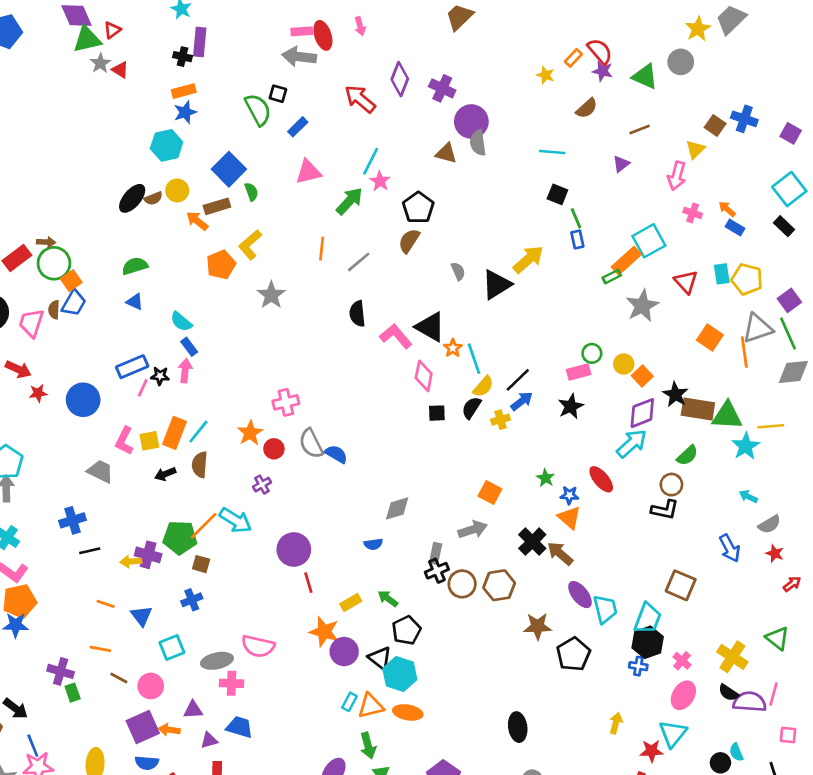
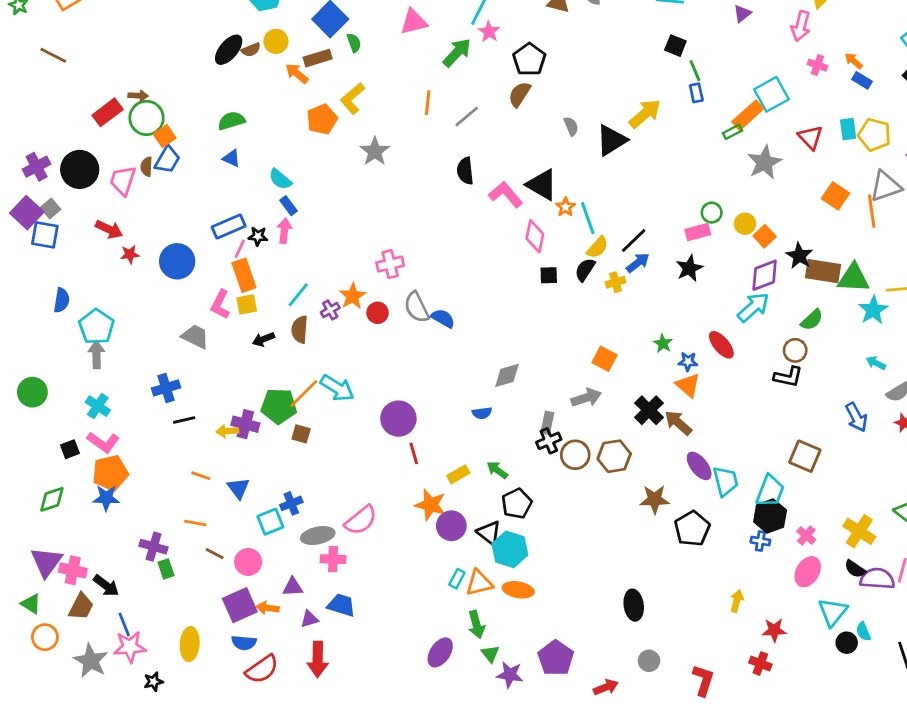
orange rectangle: (175, 433) -> (244, 275), moved, turned -40
purple cross: (262, 485) -> (330, 310), moved
blue cross: (192, 600) -> (291, 503), moved
pink semicircle: (258, 646) -> (361, 520), turned -52
cyan triangle: (673, 734) -> (833, 612), moved

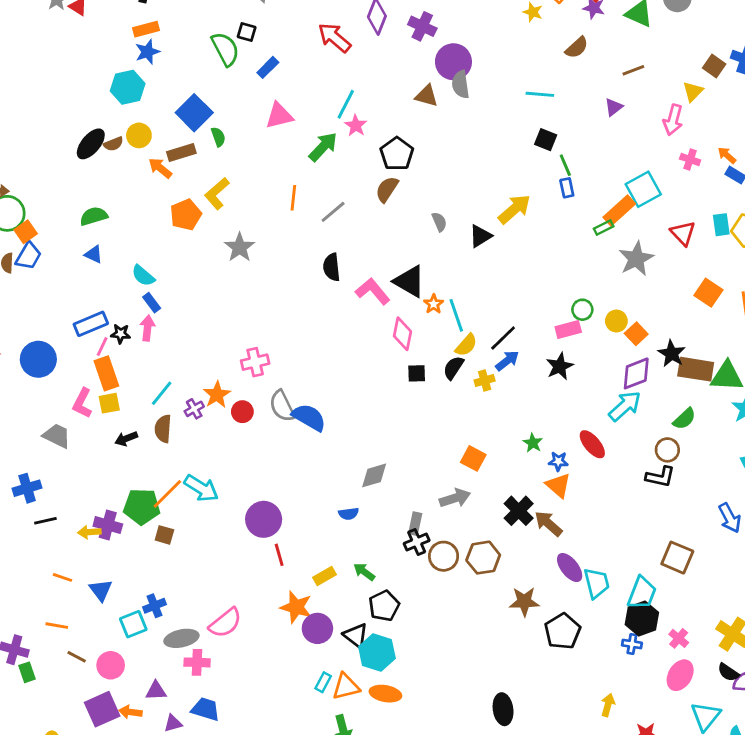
black triangle: (611, 140) -> (480, 236), size x0.7
blue semicircle: (443, 318) -> (309, 417), size x1.4

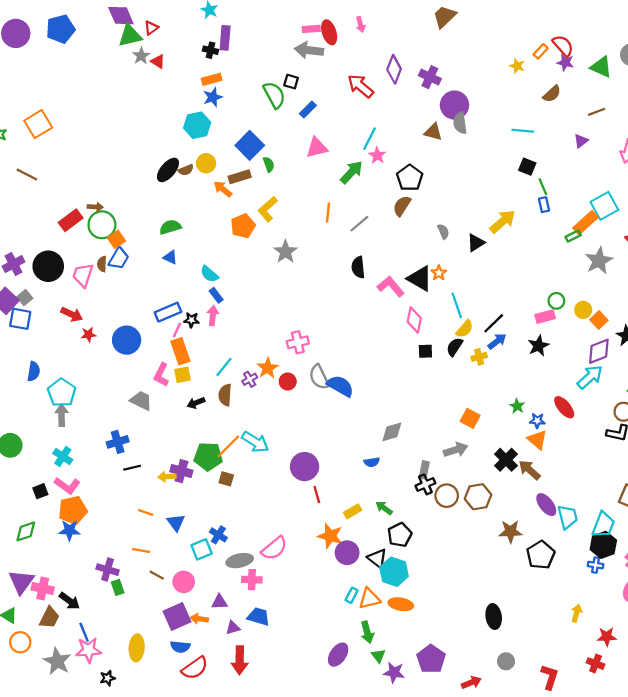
orange star: (434, 304) -> (439, 273), moved
blue cross: (155, 606) -> (218, 535), turned -36

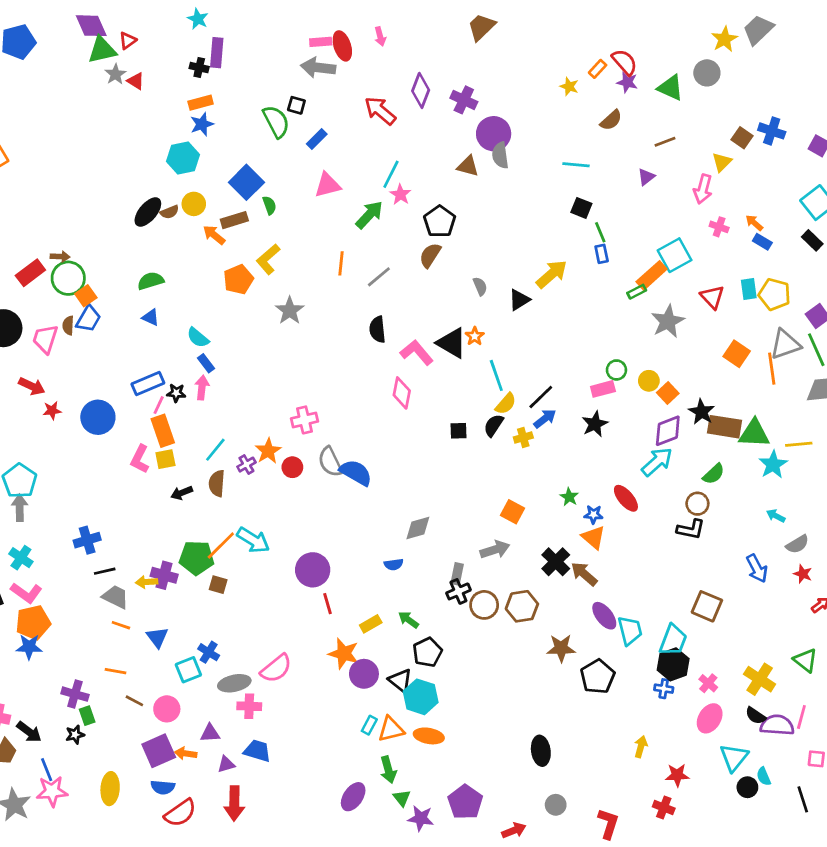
pink diamond: (414, 320) -> (402, 393), moved
gray trapezoid: (141, 401) -> (115, 597), moved
black star: (108, 678) -> (75, 735), moved

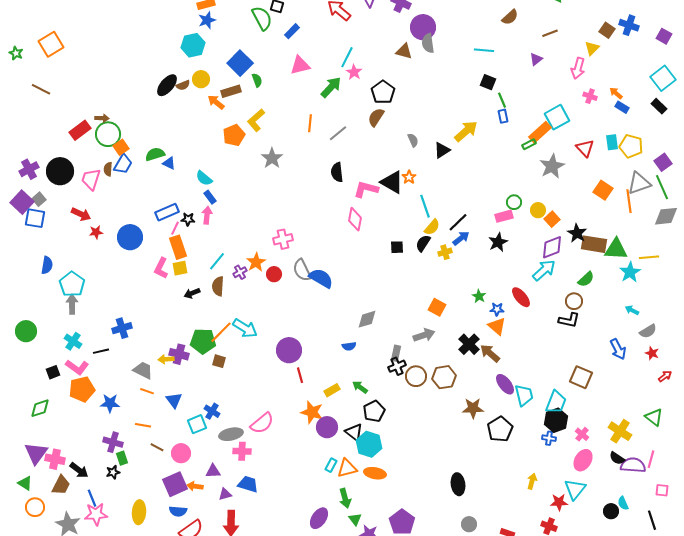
green semicircle: (151, 281) -> (155, 154), moved
pink L-shape: (417, 352) -> (366, 189), turned -35
black line: (105, 571) -> (101, 351), moved
blue star: (29, 647) -> (110, 403), moved
cyan triangle: (734, 758) -> (575, 489), moved

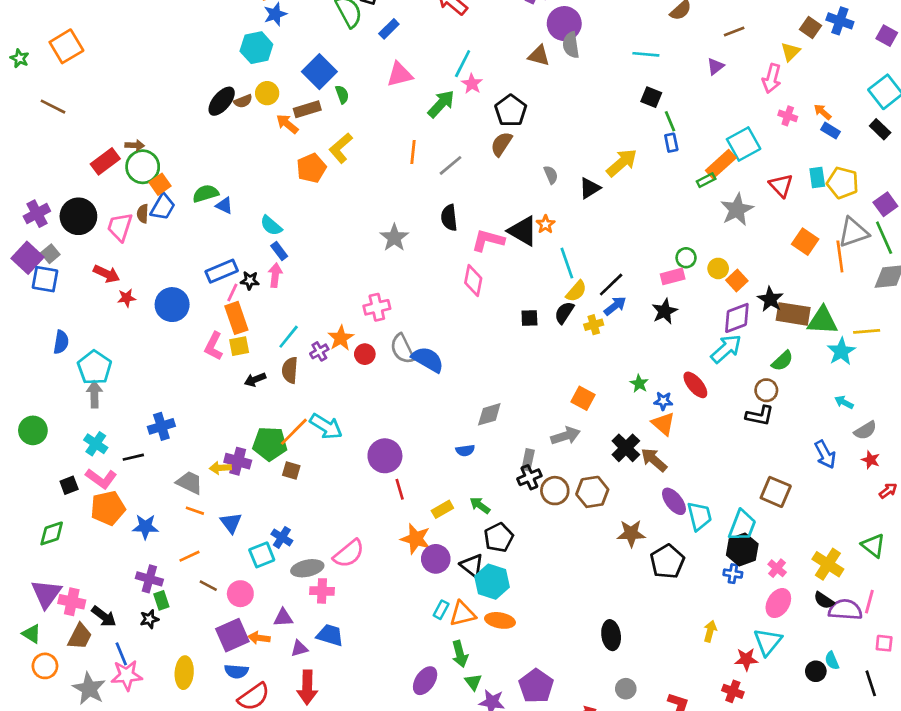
gray star: (272, 158) -> (394, 238), moved
orange line: (143, 425) -> (190, 556), turned -35

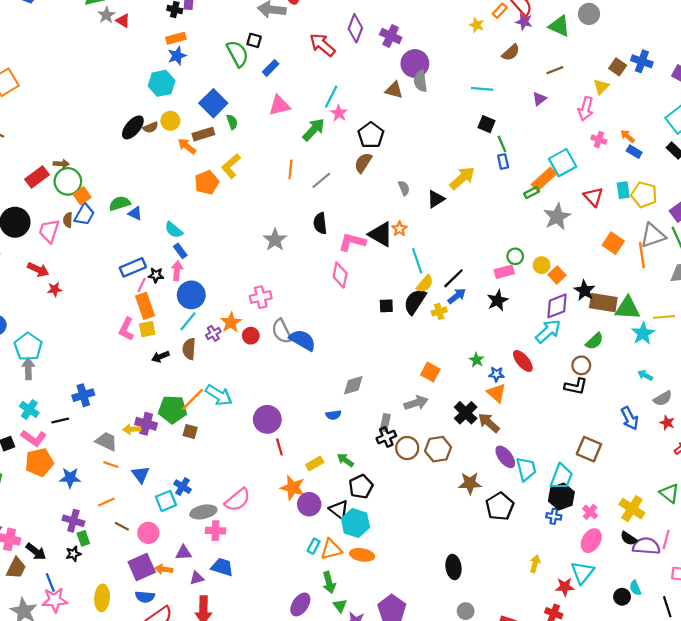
blue circle: (172, 305) -> (191, 295), moved
black semicircle: (564, 313) -> (415, 301), size x1.4

